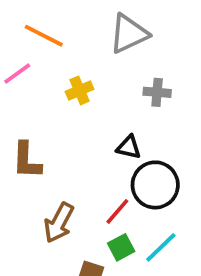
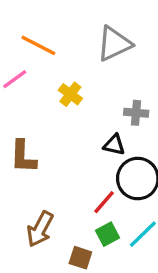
yellow cross: (80, 90) -> (70, 94), turned -30
gray cross: (157, 92) -> (136, 113), moved
brown arrow: (59, 223) -> (40, 229), moved

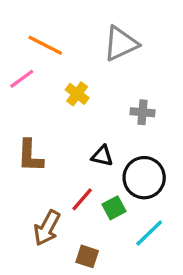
black triangle: (114, 145) -> (102, 156), moved
red line: (104, 202) -> (82, 199), moved
green square: (107, 234) -> (114, 208), moved

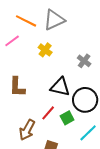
gray triangle: (121, 44) -> (54, 20), moved
gray cross: (142, 112) -> (84, 61), turned 32
black triangle: (102, 156) -> (60, 87), size x1.5

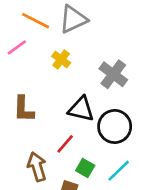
gray cross: (84, 61) -> (113, 74), size x1.5
green square: (67, 118) -> (85, 168), moved, turned -32
brown arrow: (27, 130) -> (37, 167), turned 135

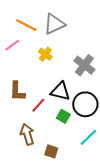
red line: (65, 144) -> (38, 105), moved
green square: (85, 168) -> (63, 116), moved

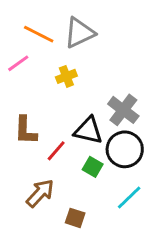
yellow cross: (45, 54) -> (66, 76), turned 32
gray cross: (84, 65) -> (123, 110), moved
brown arrow: (27, 134) -> (40, 193), turned 60

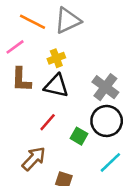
brown L-shape: (26, 130) -> (21, 80), moved
black triangle: (88, 130) -> (56, 86), moved

